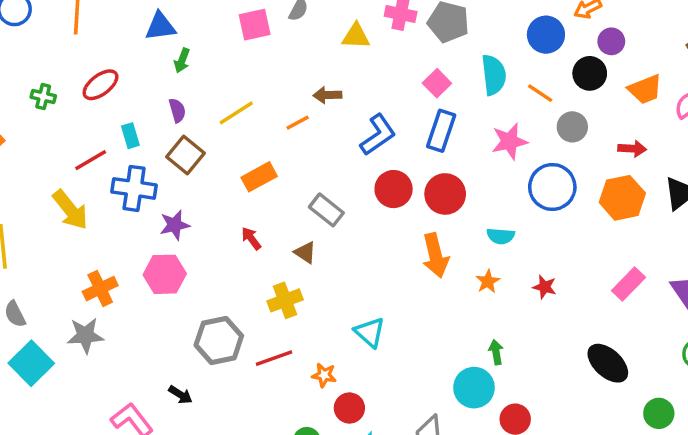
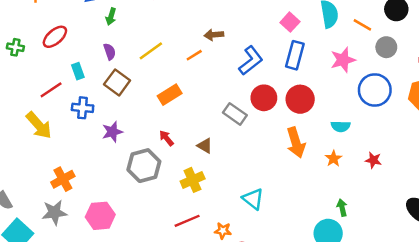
blue cross: (134, 188) -> (83, 108), size x0.7
gray rectangle: (326, 210) -> (235, 114), moved
pink hexagon: (165, 274) -> (100, 216), moved
gray hexagon: (219, 341) -> (144, 166), moved

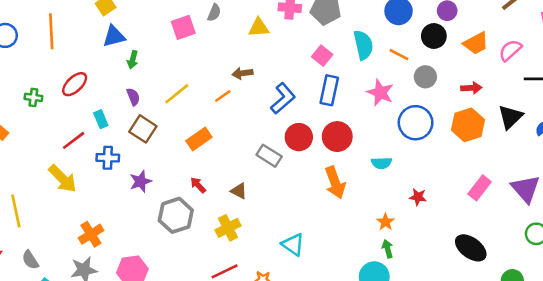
pink star: (343, 60) -> (380, 93), turned -30
orange star: (333, 159) -> (385, 222), moved

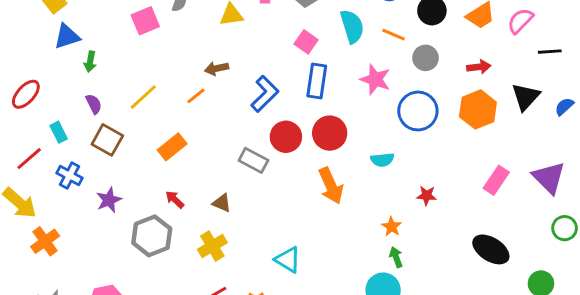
blue cross: (108, 158) -> (70, 176), turned 30
orange cross: (91, 234) -> (45, 241), moved

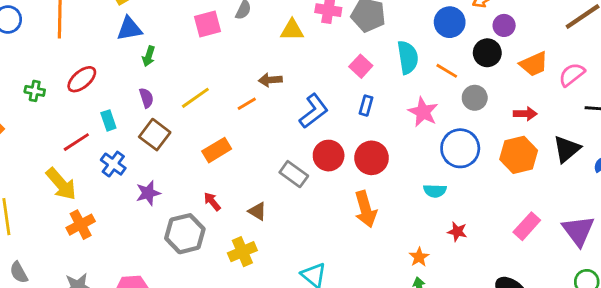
blue rectangle: (317, 81) -> (366, 106), size x0.6
cyan semicircle: (382, 160) -> (435, 191), moved

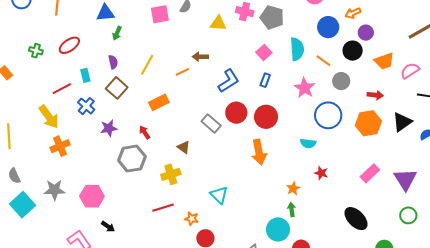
yellow line: (195, 98) -> (147, 65), turned -30
red arrow: (212, 202) -> (145, 132), moved

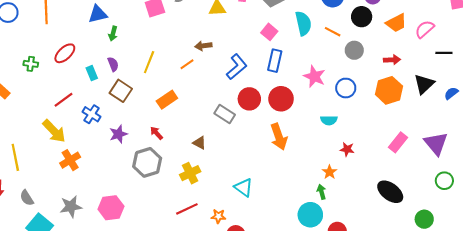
cyan rectangle: (85, 75) -> (92, 73), moved
blue rectangle: (265, 80) -> (275, 61), size x1.5
pink star: (304, 88) -> (314, 77), moved
blue circle: (328, 115) -> (346, 88), size x0.7
orange star: (293, 188) -> (330, 172), moved

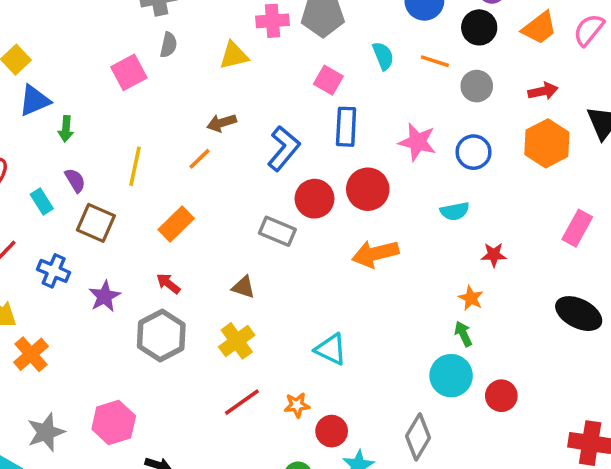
cyan semicircle: (303, 23) -> (383, 56), size x0.7
orange arrow: (279, 137) -> (375, 254), turned 105

